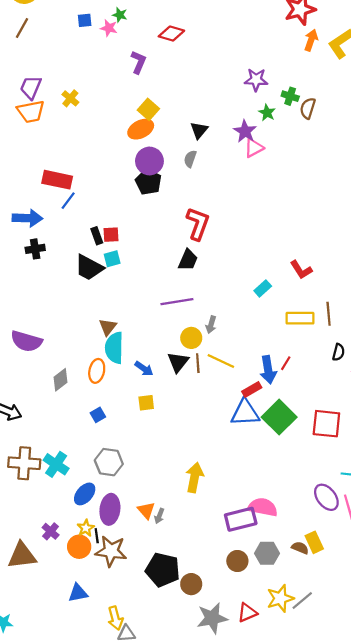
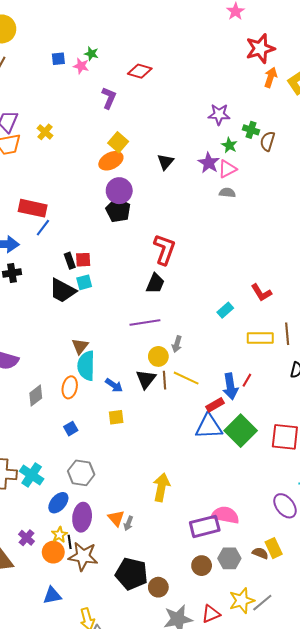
pink triangle: (254, 148) -> (227, 169), moved
gray semicircle: (190, 159) -> (227, 193), moved, turned 77

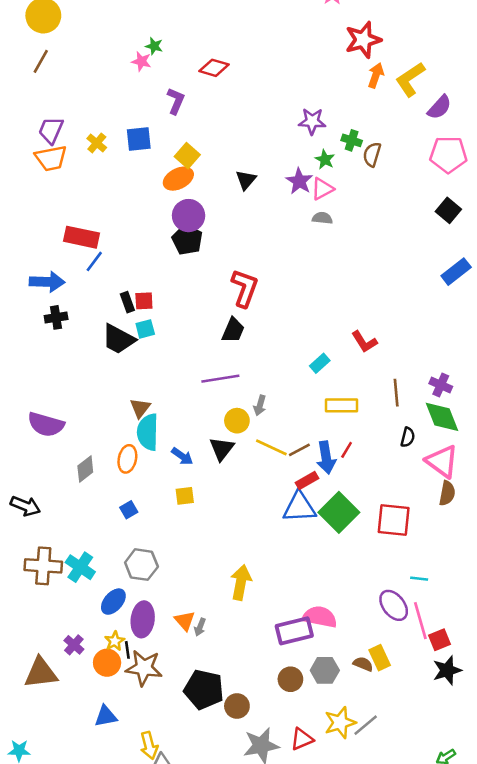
blue square: (58, 59) -> (139, 139), moved, size x1.5
yellow rectangle: (260, 338) -> (341, 405), moved
brown line: (164, 380) -> (299, 450), moved, turned 66

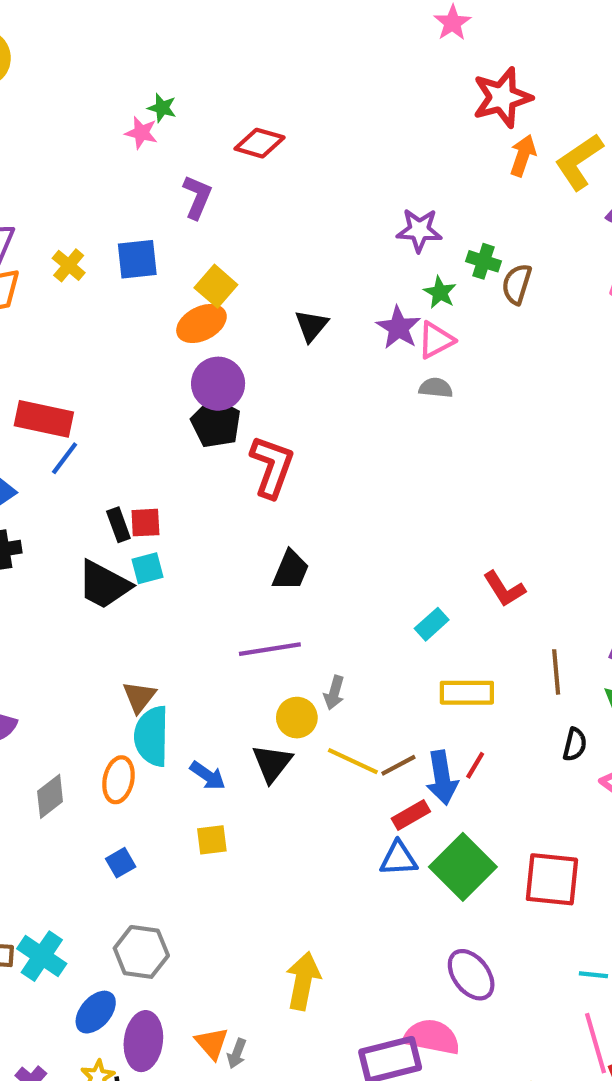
red L-shape: (245, 288) -> (272, 467), moved
blue triangle: (299, 507) -> (398, 859), size x0.7
purple ellipse: (394, 605) -> (471, 975), moved

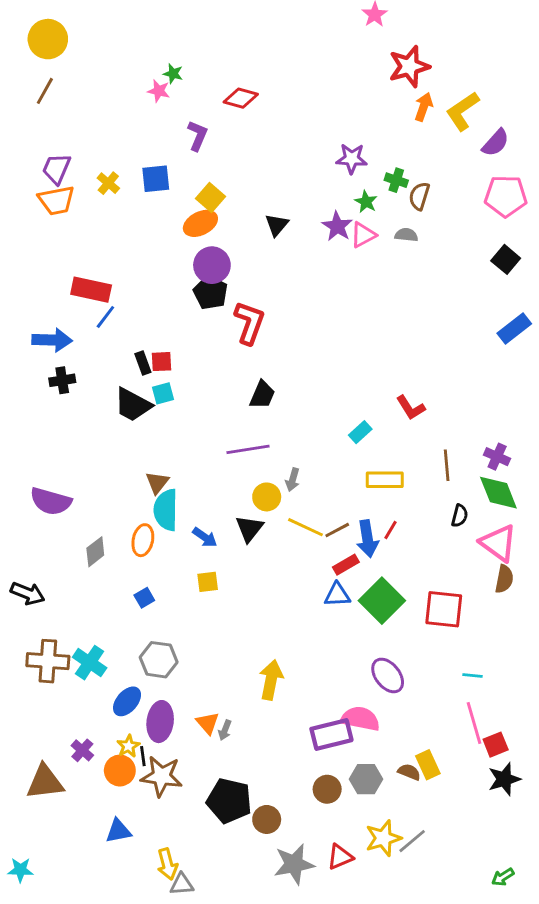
gray semicircle: (436, 388) -> (406, 235), moved

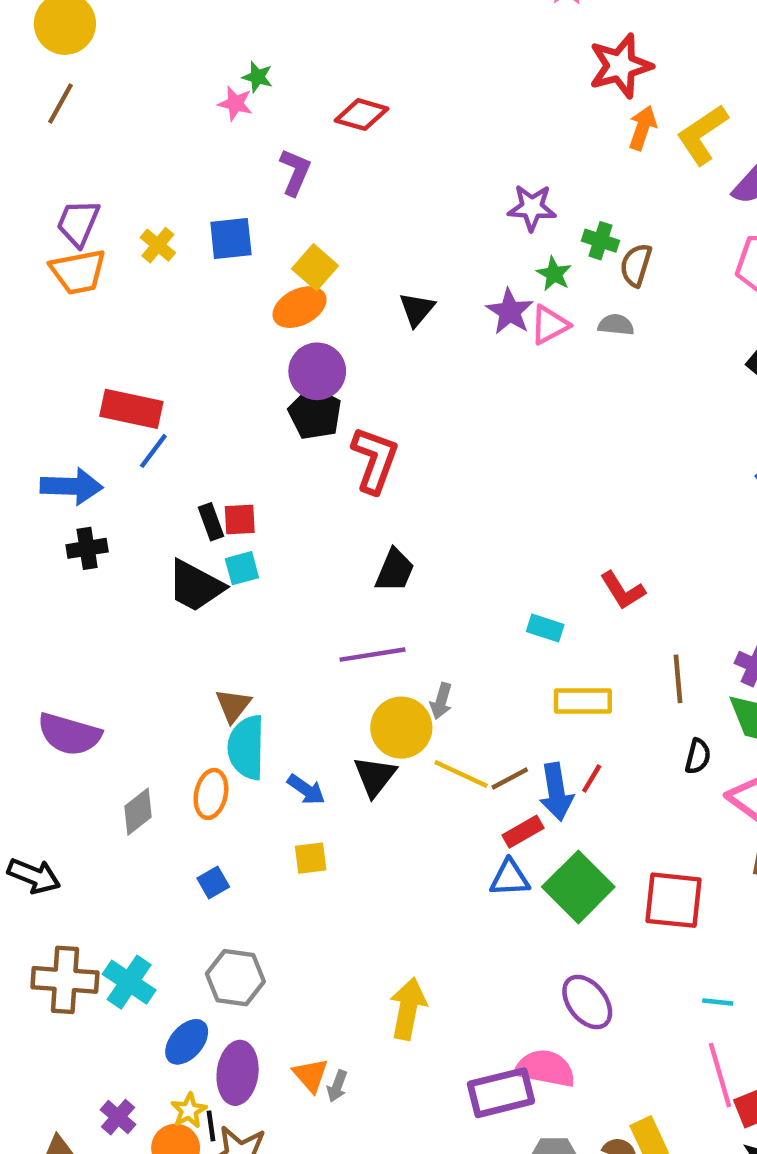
cyan rectangle: (360, 432) -> (545, 628), turned 60
yellow circle: (267, 497) -> (401, 728), size x1.4

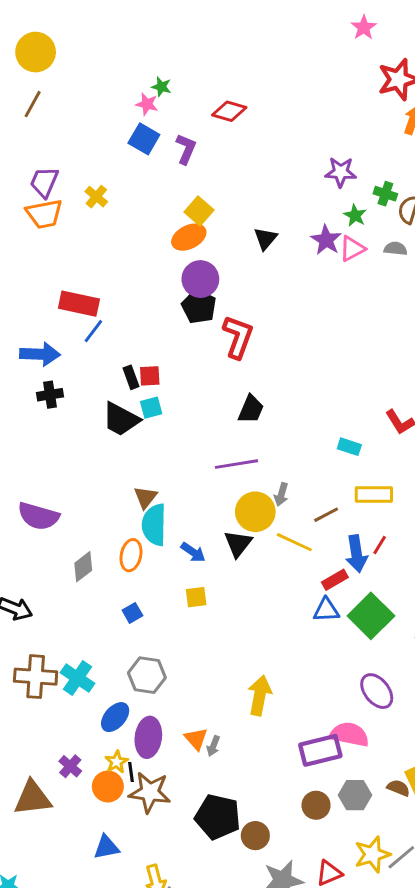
blue square: (231, 238) -> (144, 139), moved, turned 36
brown line: (510, 778) -> (326, 515), moved

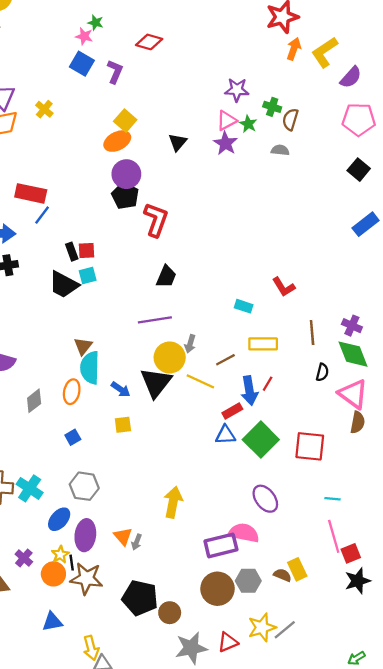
pink triangle: (352, 249) -> (227, 121), moved
black triangle: (238, 544) -> (156, 383), size x1.4
brown circle: (316, 805) -> (217, 589), size x1.5

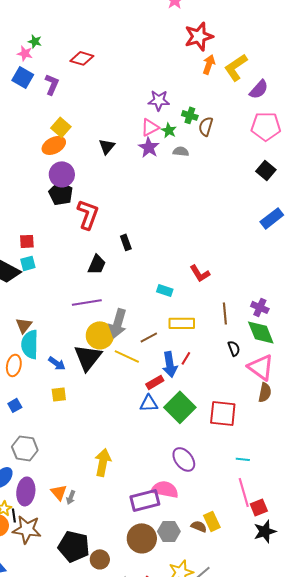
gray semicircle: (280, 150) -> (181, 151), moved
black rectangle: (72, 252) -> (126, 242), moved
gray arrow: (190, 344) -> (118, 323), size x1.8
black semicircle: (322, 372) -> (234, 348), turned -35

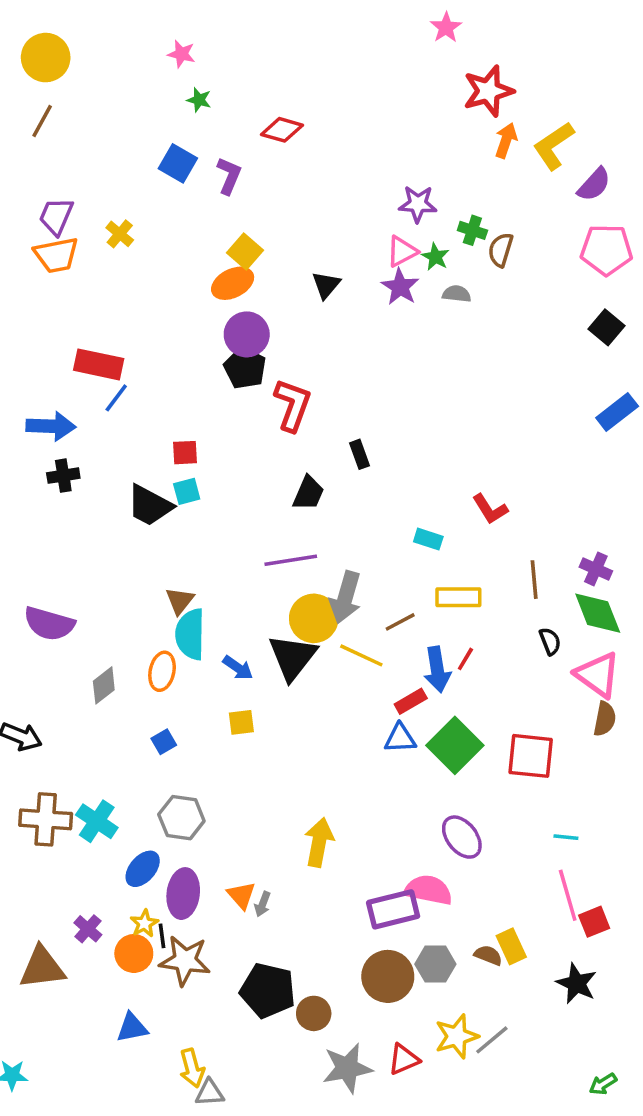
pink star: (25, 53) -> (181, 54), moved
black star: (265, 531) -> (576, 983), moved, turned -30

